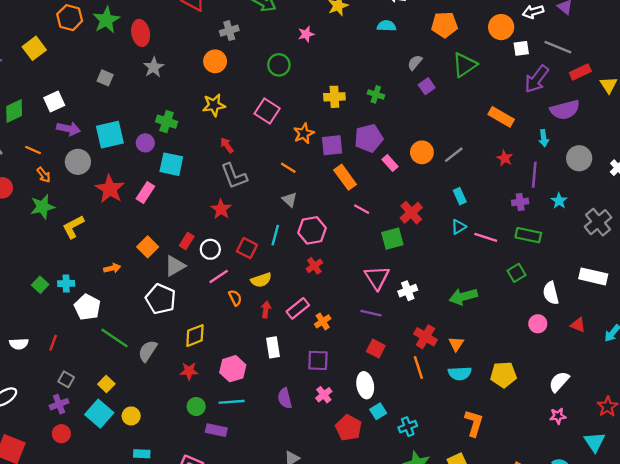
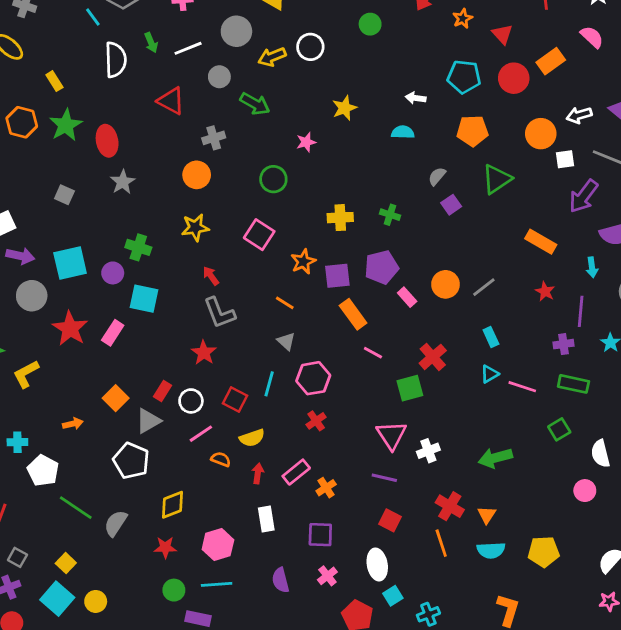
orange semicircle: (235, 298) -> (221, 459), turned -42

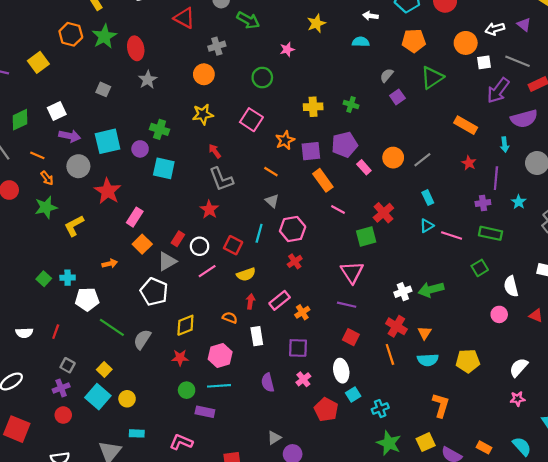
pink rectangle: (113, 333) -> (135, 217), moved
white cross: (428, 451) -> (403, 292), moved
orange semicircle: (221, 459) -> (230, 318), moved
white pentagon: (43, 471) -> (87, 299), turned -30

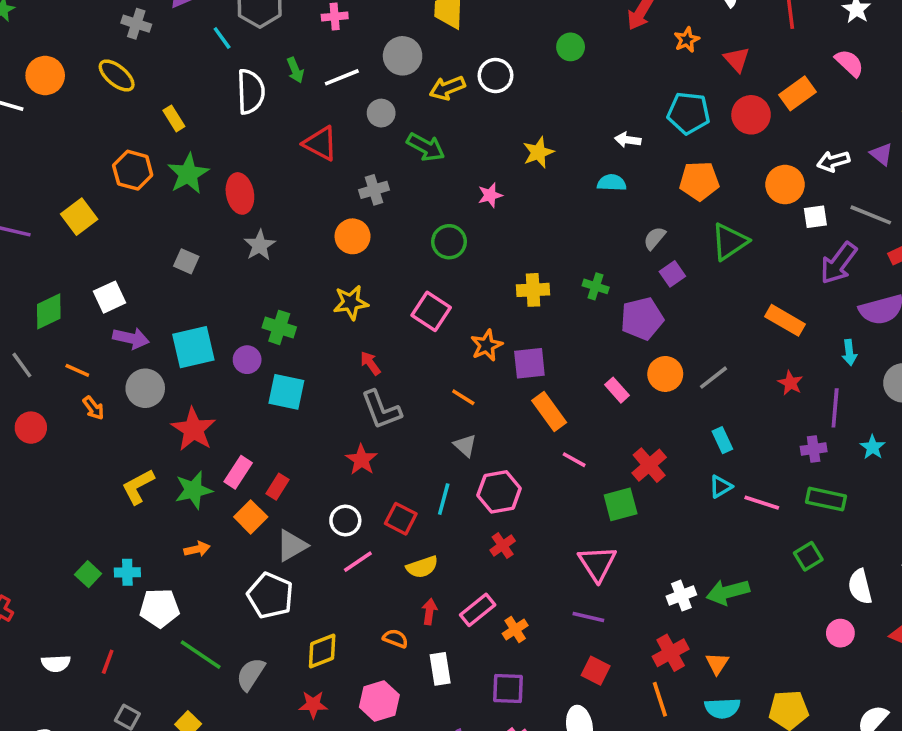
purple pentagon: (344, 145) -> (642, 319), moved
green star: (46, 207) -> (193, 490), moved
red rectangle: (178, 239) -> (277, 487), moved
red cross: (396, 326) -> (671, 653), turned 30

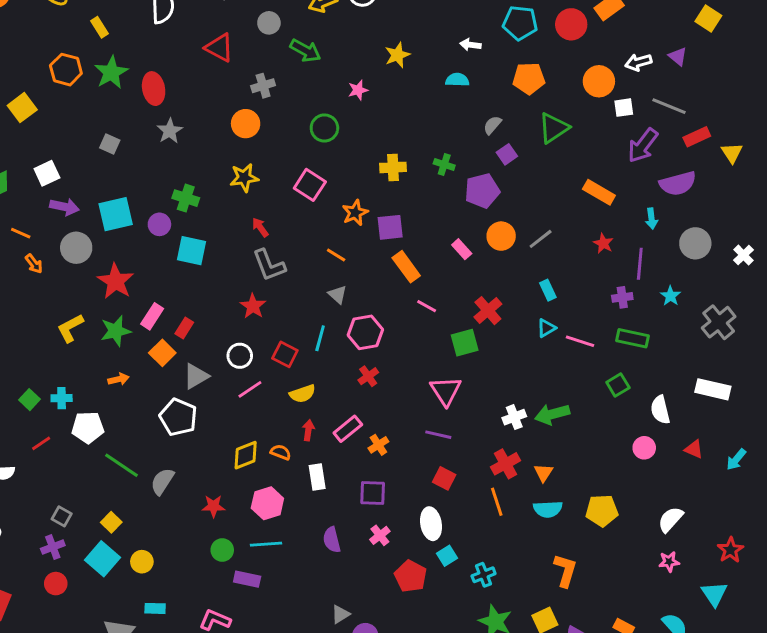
yellow diamond: (322, 651) -> (246, 455), moved
red line: (108, 662) -> (41, 443), moved, turned 36

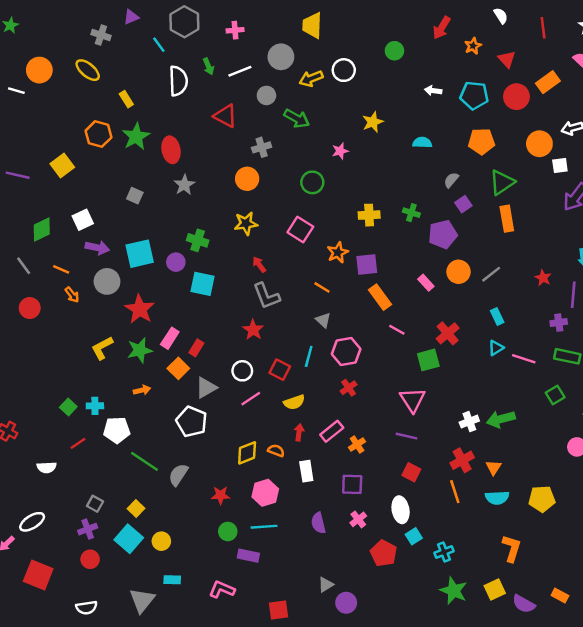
white arrow: (470, 45) -> (433, 91), moved
orange rectangle: (599, 192) -> (507, 219), moved, turned 50

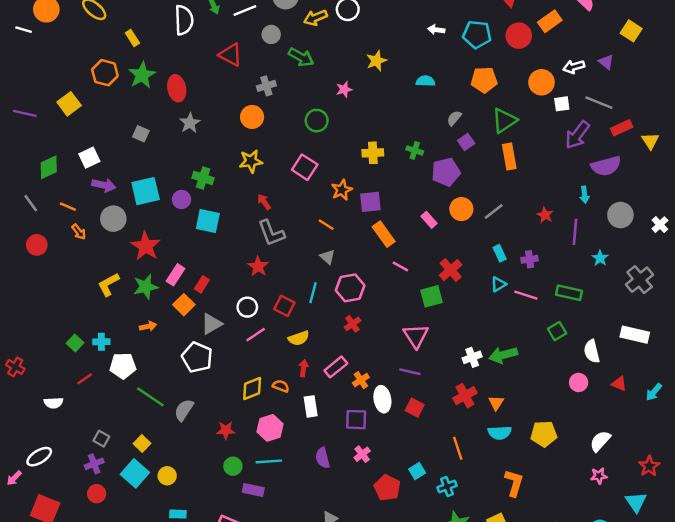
purple cross: (559, 323) -> (530, 259), moved
orange line: (455, 492) -> (458, 448), moved
white ellipse: (401, 510) -> (382, 399), moved

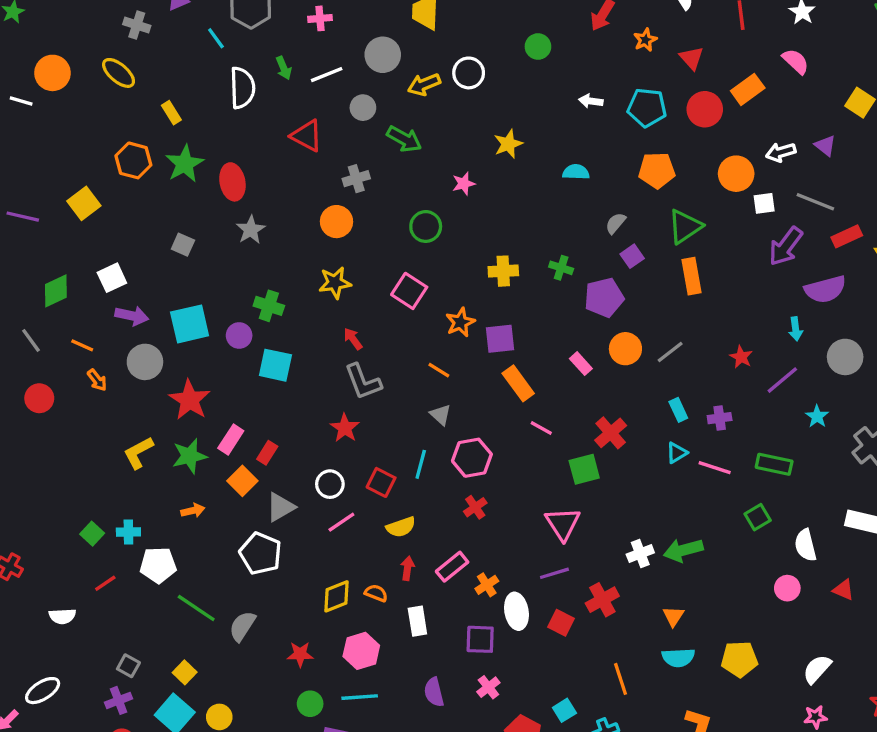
purple line: (575, 232) -> (782, 380), turned 45
purple line: (410, 372) -> (554, 573), turned -30
red cross: (465, 396) -> (602, 600), moved

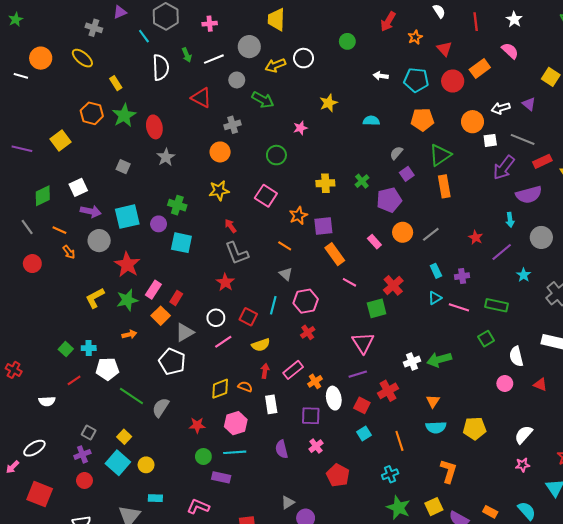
green cross: (561, 268) -> (362, 181), turned 32
cyan square: (564, 710) -> (364, 434), moved

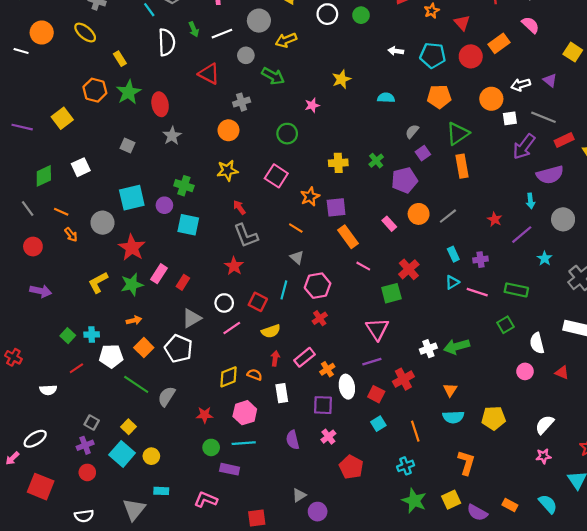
white circle: (304, 58) -> (327, 14), moved
purple arrow: (91, 211) -> (41, 291), moved
orange square: (161, 316) -> (144, 348), moved

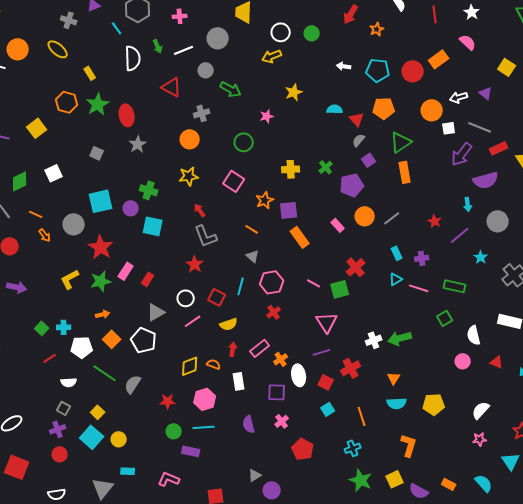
red triangle: (462, 23) -> (357, 119), moved
yellow arrow: (286, 40) -> (272, 56), moved
pink line: (363, 266) -> (314, 283), moved
white semicircle: (48, 390) -> (69, 382), moved

